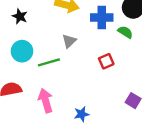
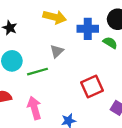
red square: (106, 61) -> (92, 87), moved, size x1.5

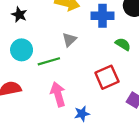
green semicircle: (110, 43) -> (123, 44), moved
pink arrow: (34, 108) -> (58, 94), moved

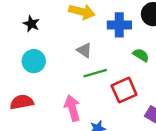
gray triangle: (69, 40) -> (84, 50), turned -42
green line: (49, 61) -> (95, 73), moved

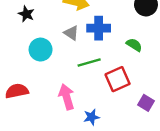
blue cross: (119, 25) -> (99, 28), moved
gray triangle: (84, 50) -> (71, 33), moved
cyan circle: (34, 61) -> (41, 50), moved

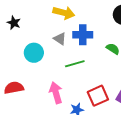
black star: (26, 14) -> (14, 23), moved
red square: (118, 79) -> (98, 96), moved

